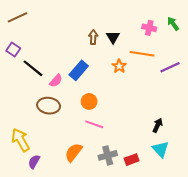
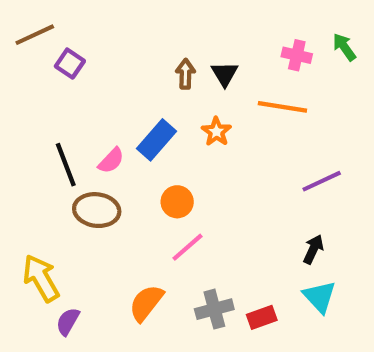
purple square: (13, 50) -> (70, 64), moved
orange star: (119, 66) -> (216, 132), moved
purple line: (170, 67) -> (322, 181), moved
black line: (33, 68) -> (66, 165), moved, turned 30
pink line: (94, 124) -> (187, 247), turned -60

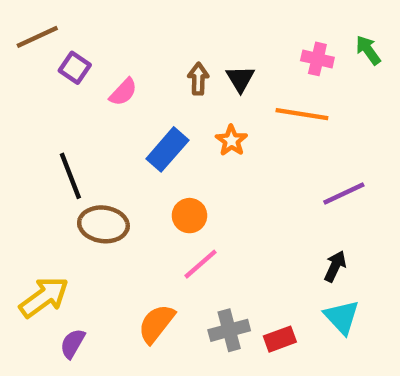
pink semicircle: (111, 161) -> (123, 92), moved
yellow arrow: (41, 278) -> (44, 297), turned 84

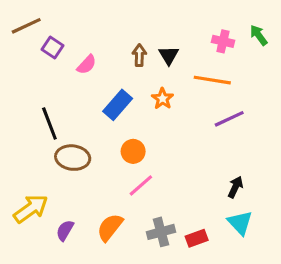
purple line: (344, 194) -> (229, 119), moved
purple semicircle: (73, 343) -> (65, 230), moved

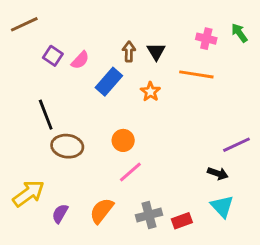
purple square: (53, 48) -> (53, 56), moved
blue rectangle: (118, 105) -> (109, 82), moved
purple line: (229, 119) -> (236, 145), moved
black arrow: (235, 187) -> (218, 173), turned 84

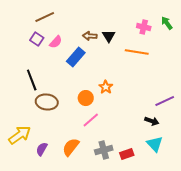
brown line: (24, 24) -> (45, 17), moved
brown arrow: (129, 52) -> (90, 36), turned -88
orange star: (150, 92) -> (106, 87), moved

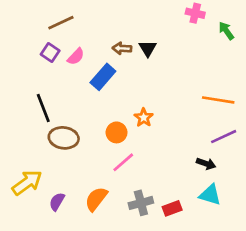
pink cross: (144, 27) -> (195, 13), moved
orange line: (137, 52) -> (218, 100), moved
cyan triangle: (155, 144) -> (210, 195), turned -30

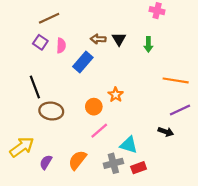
green arrow: (226, 31) -> (148, 44), moved, turned -144
pink semicircle: (76, 57) -> (61, 46), turned -40
cyan triangle: (210, 195) -> (129, 145), moved

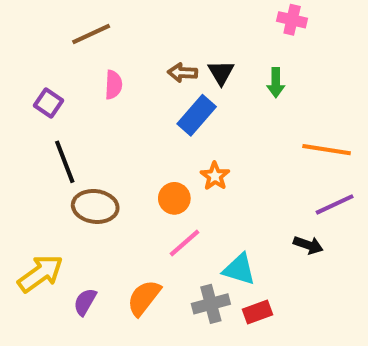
purple square: (40, 42) -> (49, 103), moved
blue rectangle: (83, 62) -> (197, 115), moved

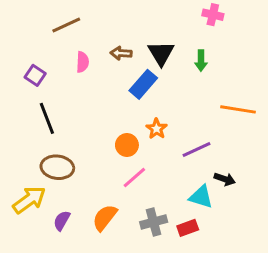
brown arrow: (182, 73) -> (121, 53), moved
black triangle: (221, 73) -> (161, 53), size x1.4
purple line: (335, 204) -> (197, 149), moved
brown ellipse: (95, 206) -> (57, 167), moved
cyan triangle: (239, 269) -> (201, 197), moved

